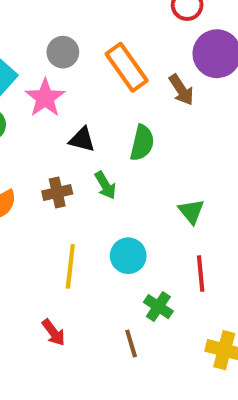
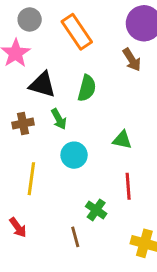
brown arrow: (181, 90) -> (132, 60), moved
black triangle: (82, 140) -> (42, 85), size x1.4
green triangle: (191, 211) -> (122, 140), turned -40
cyan circle: (128, 256) -> (74, 155), moved

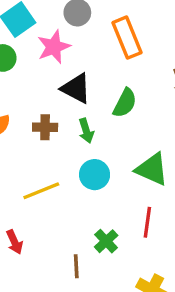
green triangle: (122, 140) -> (152, 169), size x1.5
yellow line: (31, 179) -> (41, 191), turned 48

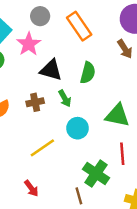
green cross: (106, 241) -> (96, 174), size x1.5

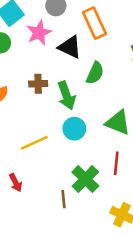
black triangle: (51, 70) -> (70, 47), moved
green arrow: (65, 98) -> (67, 95), size x1.5
brown cross: (35, 102) -> (38, 84), moved

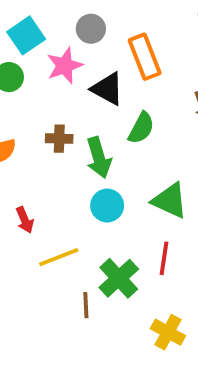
yellow line: (34, 143) -> (59, 257), moved
red arrow: (16, 183) -> (25, 220), moved

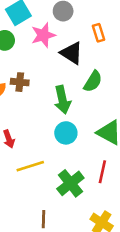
orange rectangle: (145, 57) -> (99, 33), size x0.6
brown cross: (59, 139) -> (20, 82), moved
brown line: (86, 305) -> (44, 219), moved

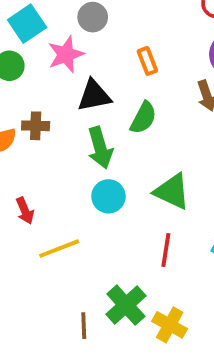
orange rectangle: (99, 33) -> (147, 61), moved
black triangle: (72, 53) -> (94, 96), moved, turned -40
green cross: (70, 183) -> (126, 305), moved

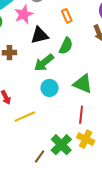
green arrow: (100, 148) -> (44, 63), turned 70
yellow cross: (170, 325) -> (86, 139), moved
brown line: (84, 326) -> (40, 156), turned 40

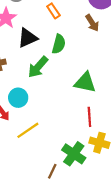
cyan circle: (50, 88) -> (18, 98), moved

